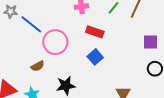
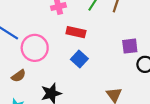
purple square: (150, 42) -> (130, 46), moved

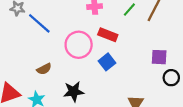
pink circle: (35, 48) -> (79, 45), moved

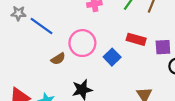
red rectangle: (108, 35) -> (136, 39), moved
brown semicircle: (44, 69) -> (58, 59), moved

